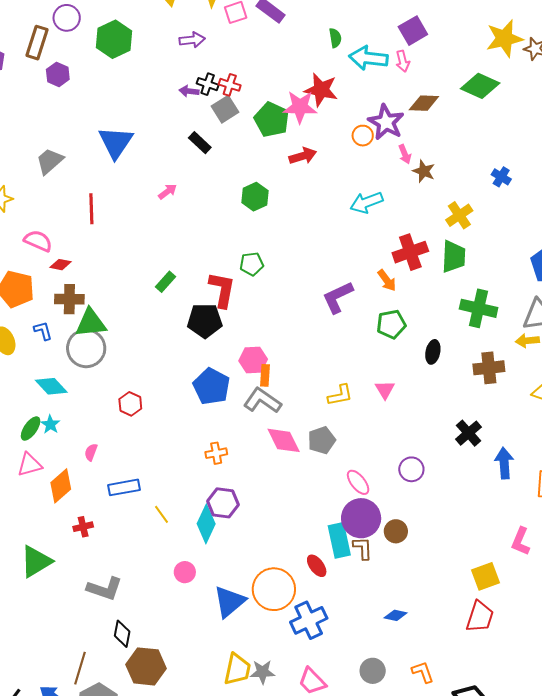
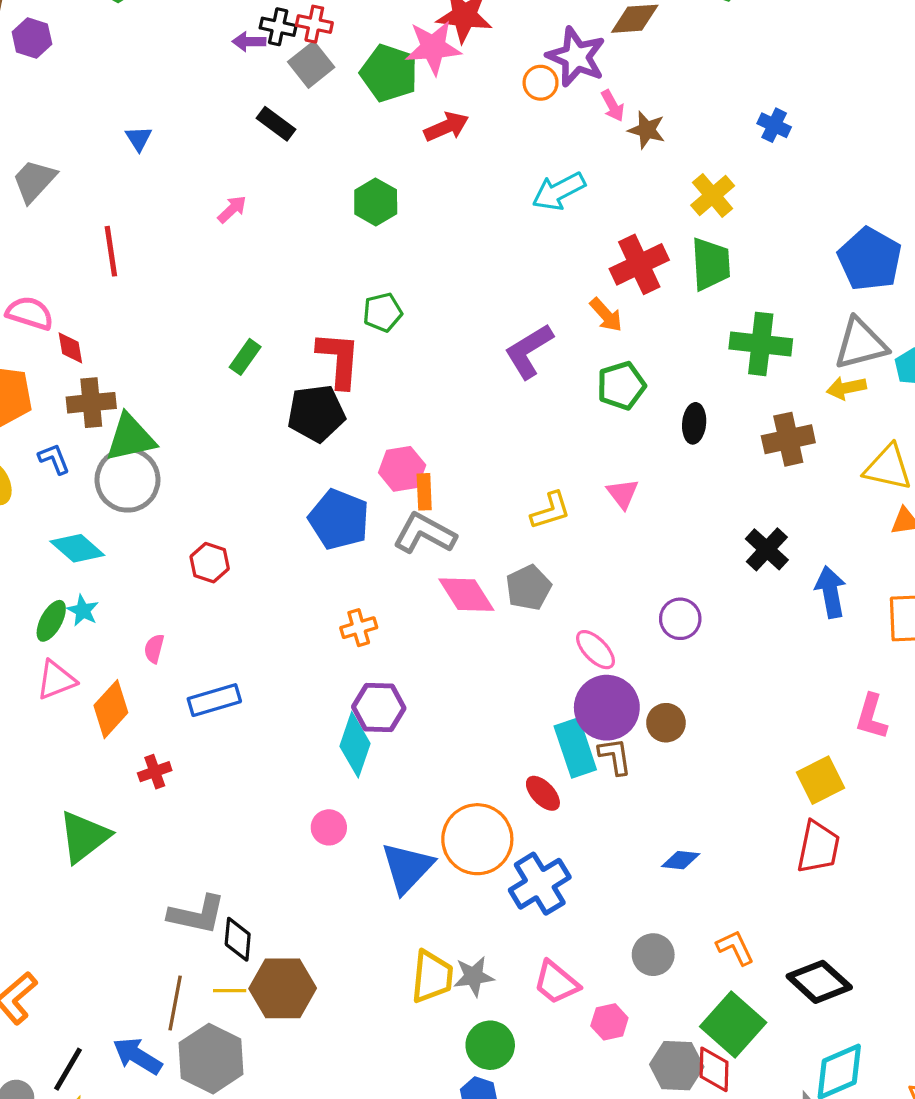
blue triangle: (116, 142) -> (139, 138), size x0.5
red diamond: (60, 265) -> (70, 348), turned 75
yellow line: (162, 514) -> (230, 991), moved, turned -48
gray L-shape: (105, 589) -> (197, 914), moved

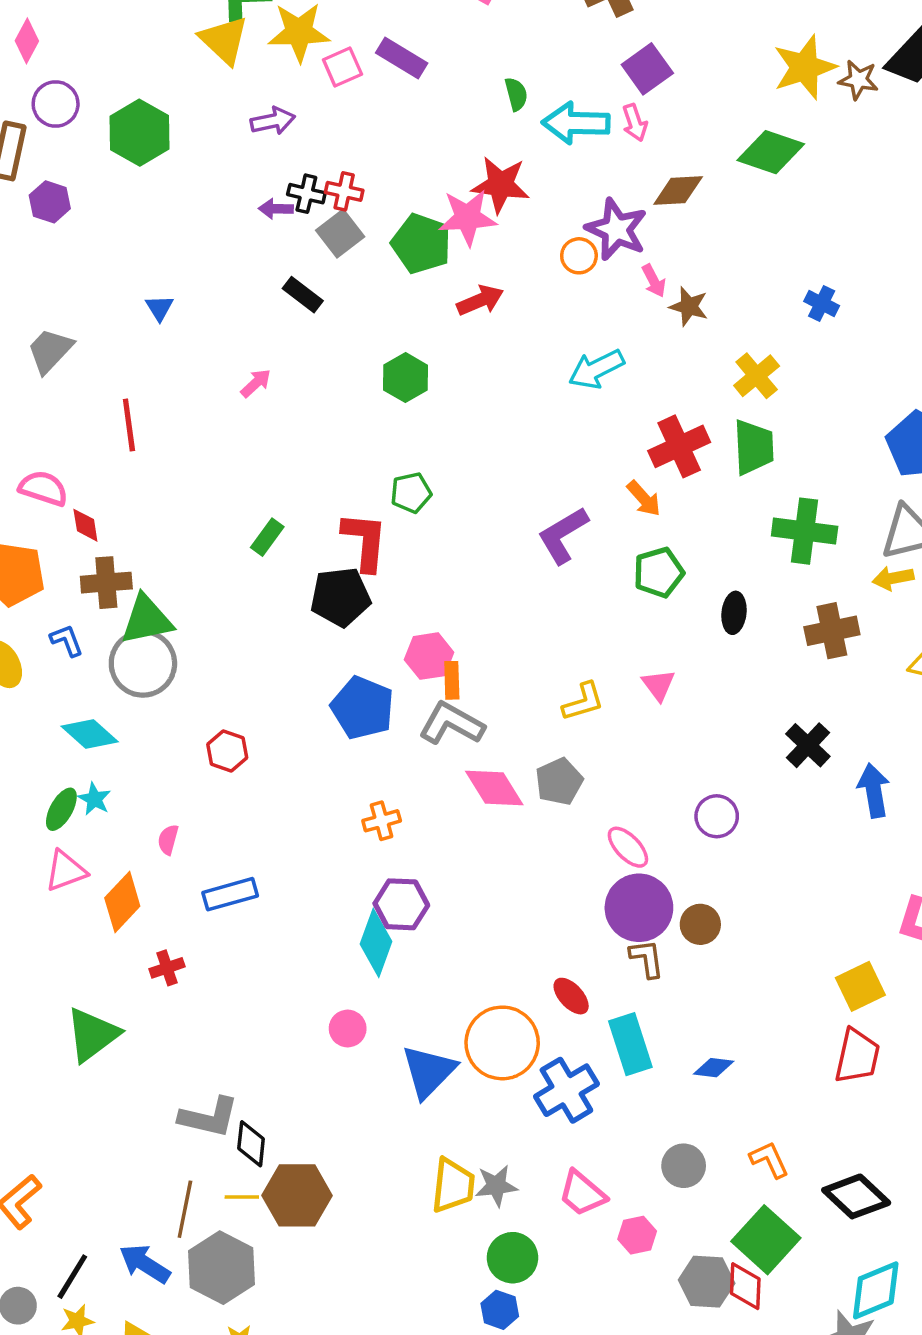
cyan rectangle: (575, 748) -> (630, 1044), moved

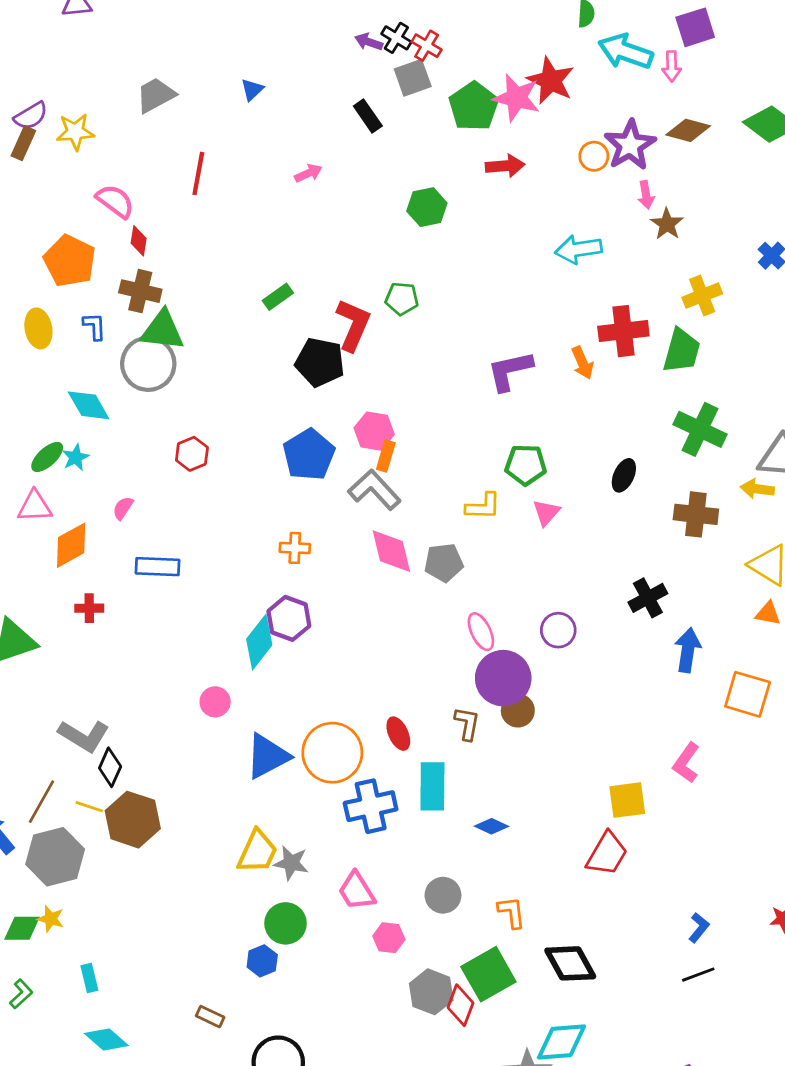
green pentagon: (659, 572) -> (526, 465), moved
purple circle: (639, 908) -> (503, 678), moved

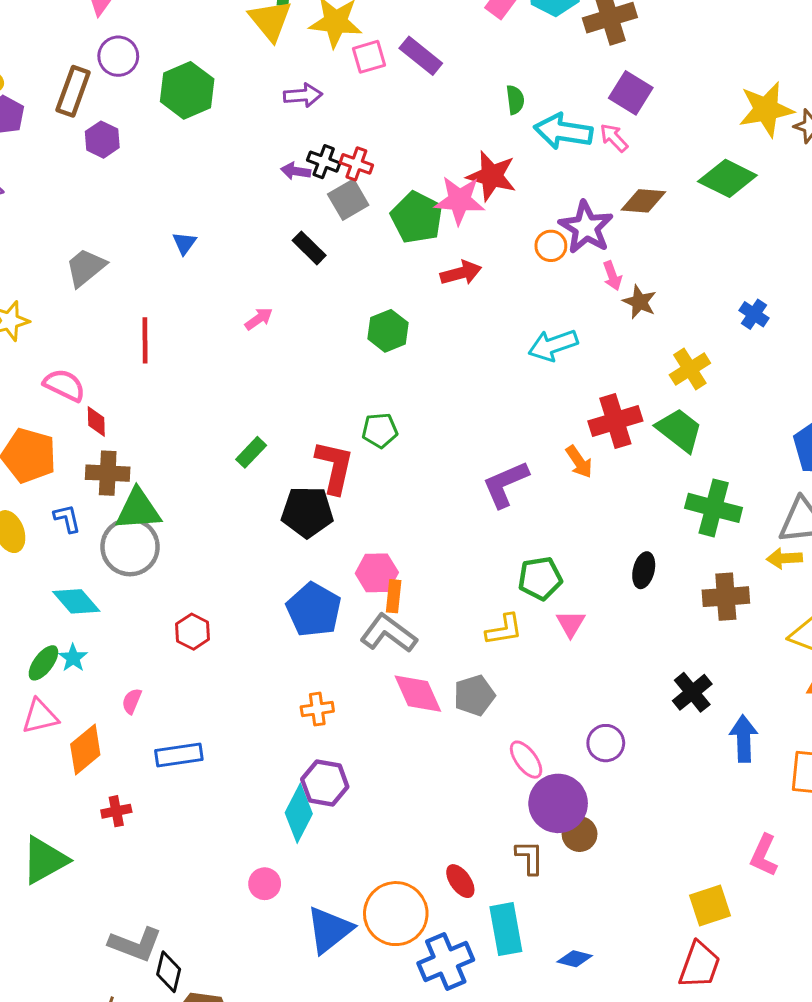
purple square: (695, 27) -> (631, 93), turned -30
pink arrow: (672, 66) -> (614, 138), turned 148
green trapezoid: (682, 351) -> (679, 430), turned -57

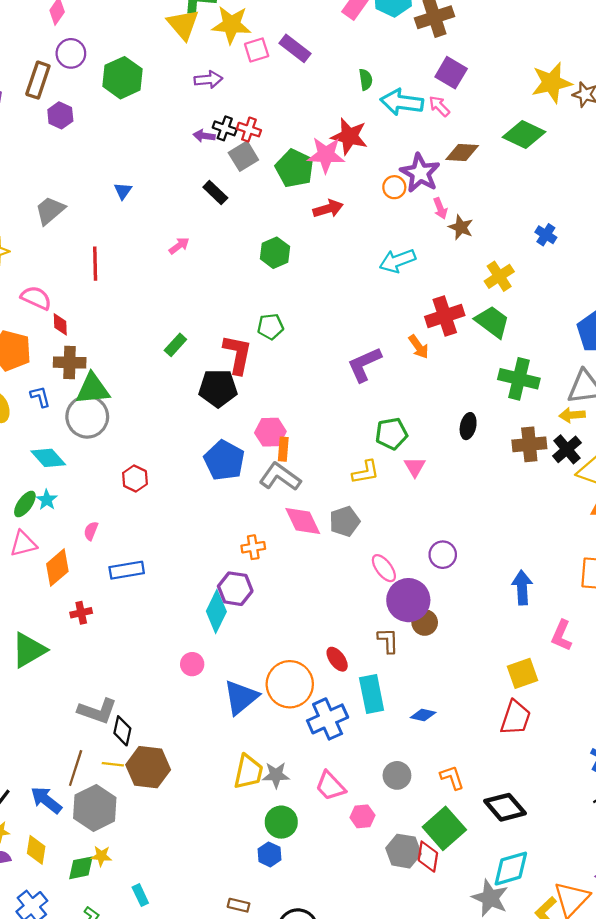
black cross: (692, 692) -> (567, 449), moved
orange cross: (317, 709) -> (253, 547), moved
blue arrow: (744, 739) -> (522, 588), moved

